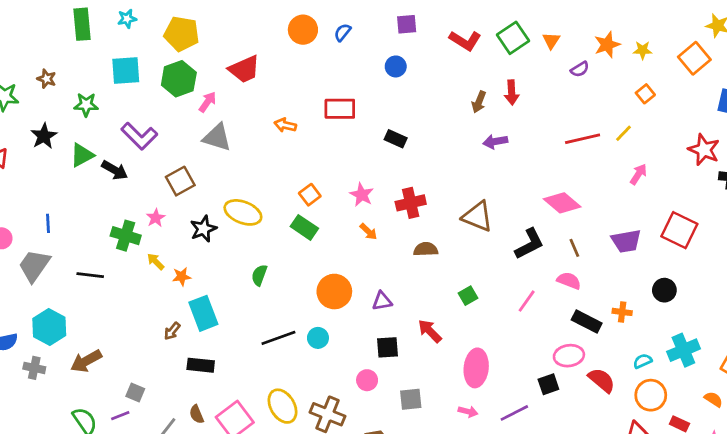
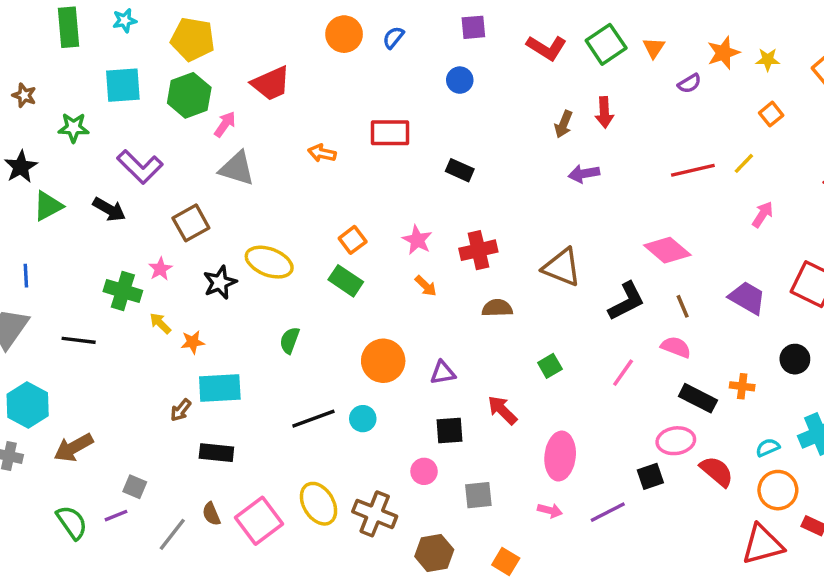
green triangle: (82, 155) -> (48, 206), moved
purple trapezoid: (626, 241) -> (747, 298), turned -140
cyan rectangle: (203, 313) -> (220, 388), turned -72

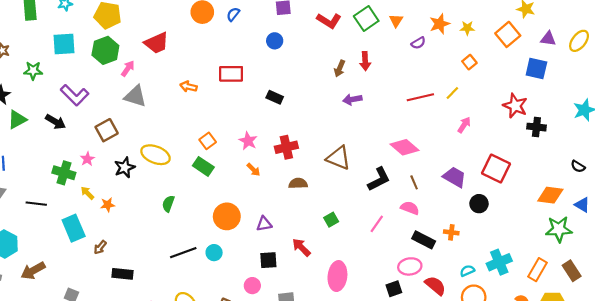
black circle: (795, 359) -> (479, 204), moved
cyan rectangle: (220, 388) -> (74, 228), moved, turned 70

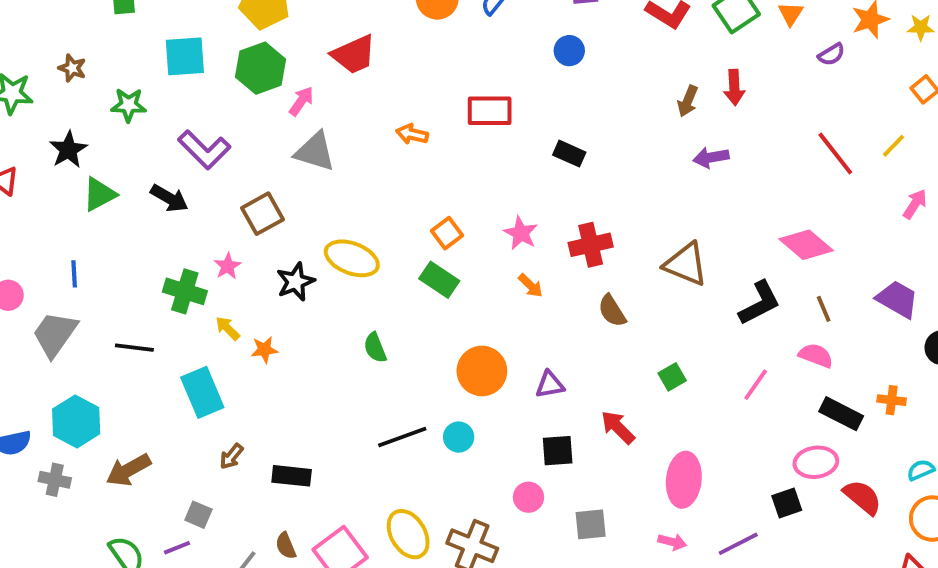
red line: (420, 97) -> (835, 154), turned 65
brown semicircle: (298, 183) -> (612, 311), turned -120
green semicircle: (168, 204) -> (375, 348), turned -42
brown arrow: (100, 247) -> (231, 456), moved

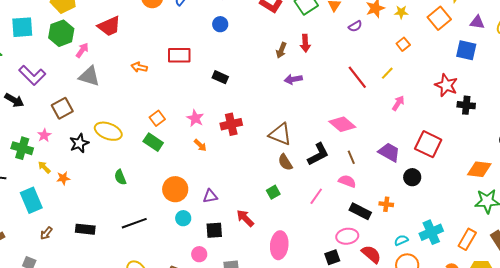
brown semicircle: (612, 311) -> (285, 162), moved
cyan circle: (459, 437) -> (183, 218), moved
black rectangle: (292, 476) -> (85, 229), moved

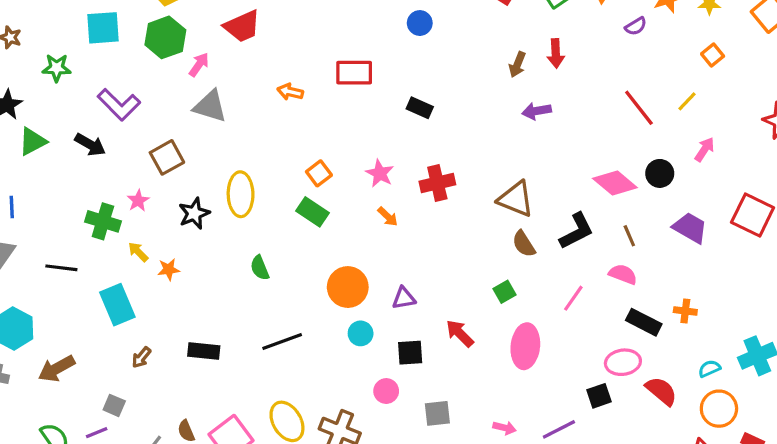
yellow ellipse: (108, 131) -> (241, 194), turned 68
black circle: (412, 177) -> (660, 173), moved
pink ellipse: (279, 245) -> (525, 346), moved

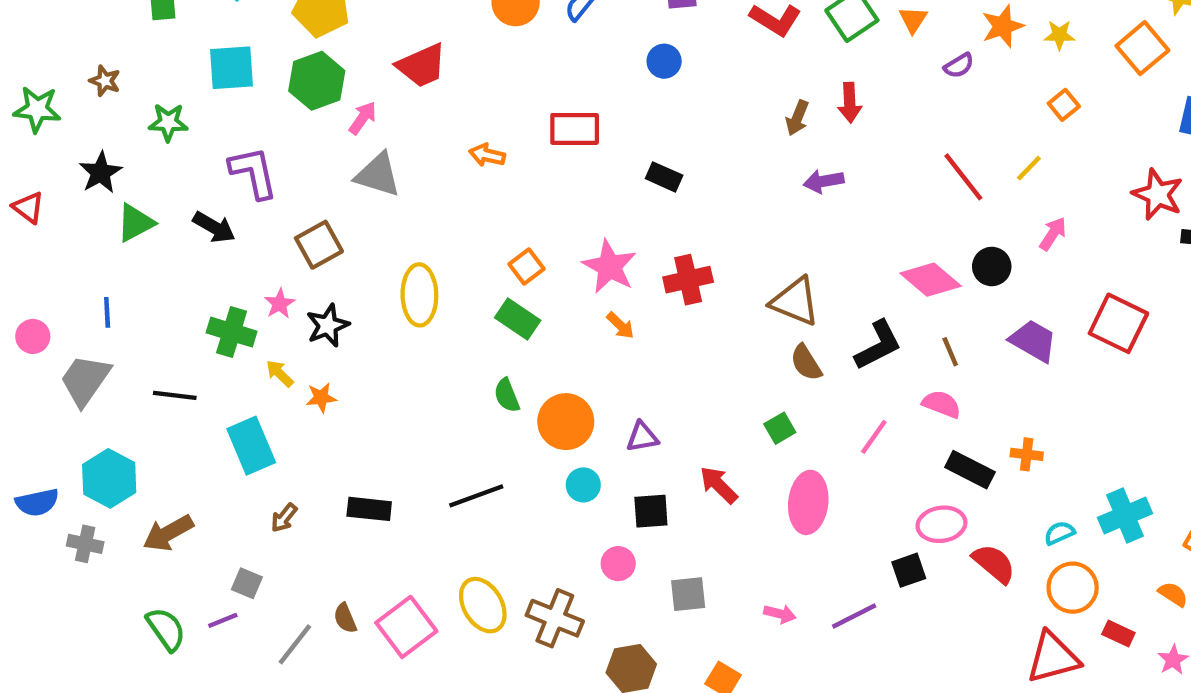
purple L-shape: (119, 105) -> (253, 173), turned -147
pink star: (380, 173) -> (609, 267), size x1.4
black star: (194, 213) -> (328, 325), moved
green semicircle: (260, 268) -> (507, 395), moved

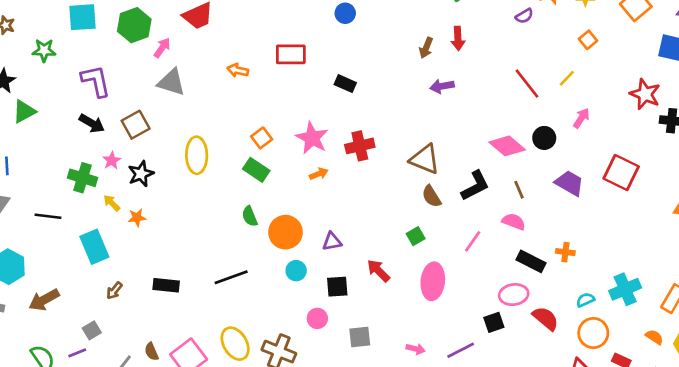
black arrow: (214, 227) -> (92, 123), moved
orange arrow: (620, 325) -> (319, 174), turned -66
gray square: (247, 583) -> (92, 330), turned 36

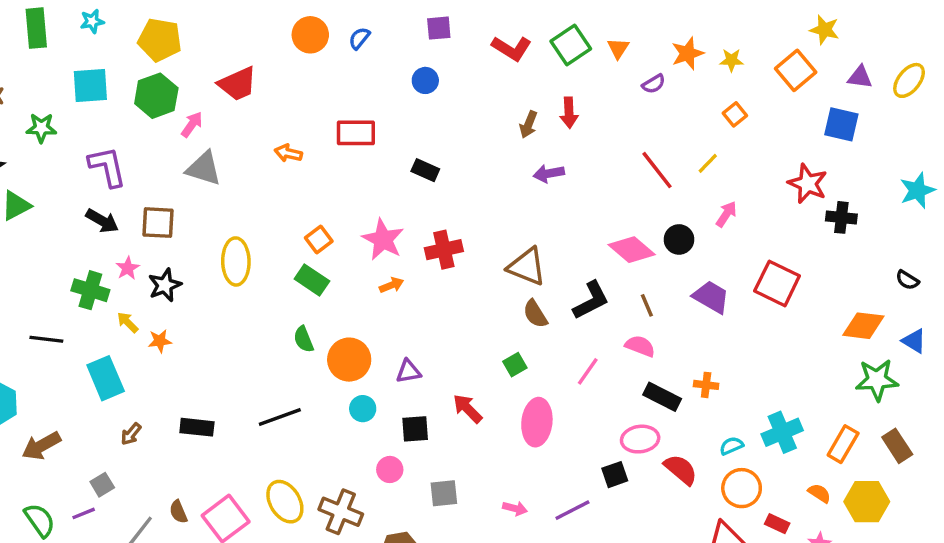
brown square: (136, 125) -> (158, 223), turned 32

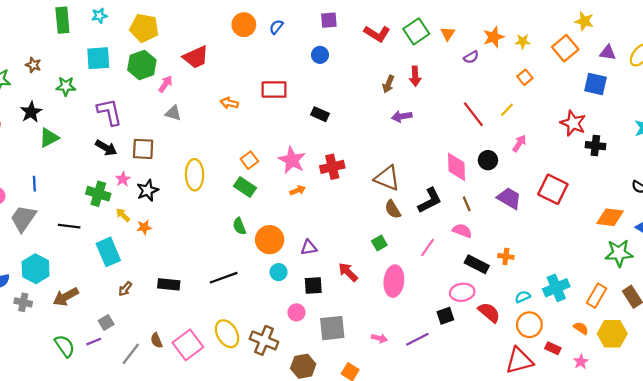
gray triangle: (204, 168) -> (173, 113), size x0.7
pink diamond: (632, 250) -> (457, 167), turned 48
gray square: (444, 493) -> (332, 328), size x1.4

